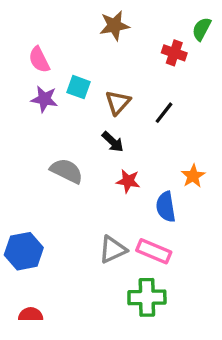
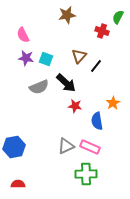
cyan square: (79, 87) -> (46, 59), moved
brown triangle: (118, 102) -> (79, 56), moved
black arrow: (113, 142) -> (66, 83), size x1.5
gray semicircle: (67, 171) -> (39, 87), moved, turned 132

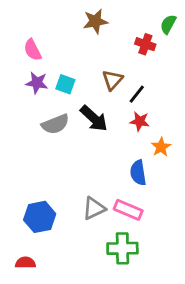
red star: (75, 106) -> (140, 121), moved
blue hexagon: (14, 147) -> (40, 217), moved

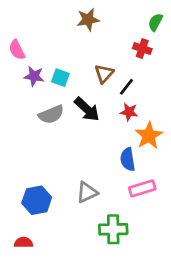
red cross: (145, 44) -> (142, 49), moved
pink semicircle: (33, 50) -> (17, 50), moved
orange star: (161, 147) -> (149, 136), size x1.5
pink rectangle: (128, 210) -> (142, 188), moved, turned -40

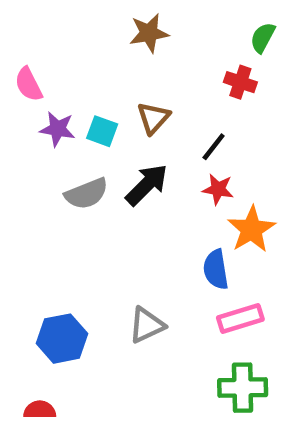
brown triangle: (104, 74) -> (153, 118), moved
black arrow: (87, 109) -> (147, 185), turned -88
green cross: (113, 229) -> (243, 388), moved

